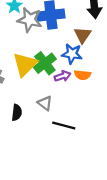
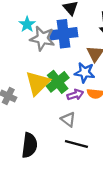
gray triangle: (45, 103) -> (68, 119), moved
black semicircle: (17, 113) -> (29, 145), moved, size x1.5

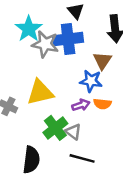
cyan star: (27, 24) -> (29, 29), size x1.5
green cross: (58, 82) -> (55, 128), moved
yellow triangle: (38, 83) -> (40, 92), turned 32

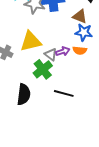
brown triangle: (102, 61) -> (80, 16), turned -42
blue star: (91, 81) -> (84, 32), moved
gray triangle: (73, 132) -> (51, 54), moved

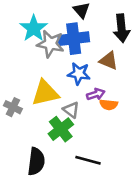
blue star: (84, 32) -> (79, 74), moved
purple arrow: (63, 51) -> (96, 94), moved

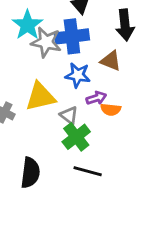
green cross: (61, 129) -> (76, 137), moved

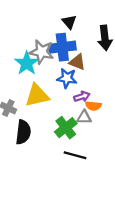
cyan star: (27, 25) -> (27, 63), moved
brown triangle: (111, 61) -> (77, 62), moved
gray triangle: (69, 115) -> (84, 117), moved, turned -35
black semicircle: (30, 173) -> (23, 132), moved

